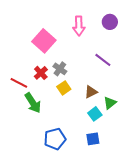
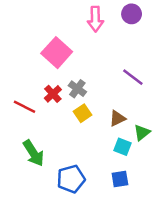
purple circle: (110, 22) -> (132, 14), moved
pink arrow: (79, 26) -> (95, 19), moved
green arrow: (33, 103) -> (34, 153), moved
cyan square: (95, 114) -> (123, 147), turned -32

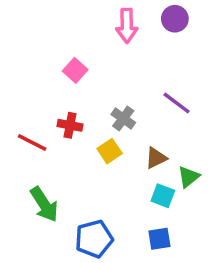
pink square: (57, 53) -> (75, 70), size x0.6
gray cross: (77, 89) -> (123, 118), moved
red cross: (53, 94) -> (70, 125), turned -36

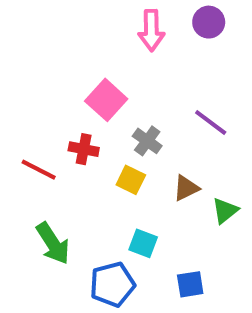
pink square: (75, 70) -> (106, 100), moved, size x1.4
yellow square: (110, 151) -> (131, 180), turned -30
cyan square: (163, 196) -> (143, 243), moved

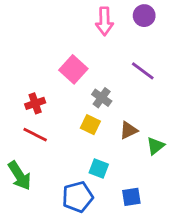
purple line: (211, 122) -> (143, 71), moved
red cross: (84, 149) -> (35, 103), moved, turned -30
red line: (39, 170) -> (35, 135), moved
green arrow: (53, 243) -> (20, 176), moved

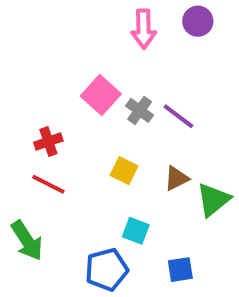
purple line: (143, 71) -> (178, 116), moved
gray cross: (102, 98) -> (140, 110), moved
green triangle: (155, 146) -> (213, 200), size x1.4

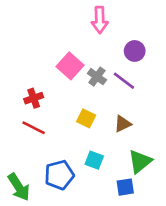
purple circle: (198, 21) -> (135, 51), moved
green triangle: (213, 200) -> (140, 161), moved
green arrow: (27, 240) -> (19, 187), moved
blue pentagon: (107, 270) -> (59, 175), moved

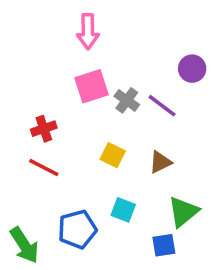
pink arrow: (100, 20) -> (88, 32), moved
purple circle: (135, 51) -> (192, 69), moved
pink square: (70, 66) -> (91, 86), turned 30

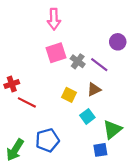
red cross: (44, 129) -> (12, 84), moved
brown triangle: (160, 162) -> (94, 89), moved
cyan square: (123, 210) -> (87, 116), moved, turned 32
green arrow: (24, 245) -> (15, 150), turned 65

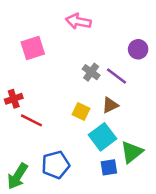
pink arrow: (54, 19) -> (78, 21), moved, turned 102
pink square: (56, 53) -> (33, 48), moved
cyan square: (87, 116) -> (103, 137), size x1.5
blue square: (100, 150) -> (109, 167), moved

